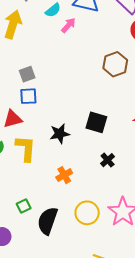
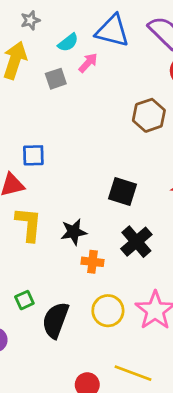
gray square: (27, 74) -> (56, 79), moved
black star: (60, 134) -> (74, 232), moved
black cross: (108, 160) -> (136, 242), size x1.6
orange cross: (64, 175) -> (92, 262), moved, turned 35

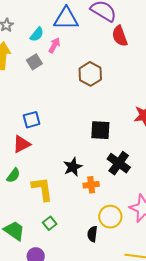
brown hexagon: (149, 115) -> (90, 74), moved
yellow L-shape: (29, 224) -> (42, 189), moved
black semicircle: (56, 320) -> (92, 234), moved, size x0.6

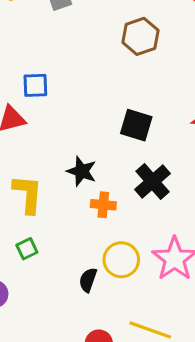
black star: (73, 167) -> (82, 171), turned 30

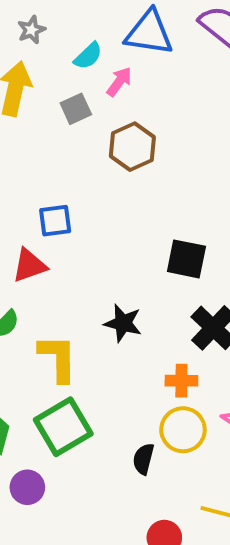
brown hexagon: (140, 36) -> (132, 147), moved
orange cross: (103, 205) -> (181, 381), moved
green square: (27, 249) -> (63, 427), size x2.0

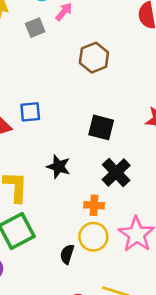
brown hexagon: (132, 147) -> (94, 58), moved
blue square: (55, 221) -> (30, 112), moved

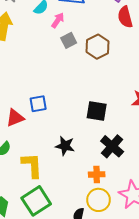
gray square: (35, 28) -> (69, 40), moved
brown hexagon: (94, 58) -> (98, 47), moved

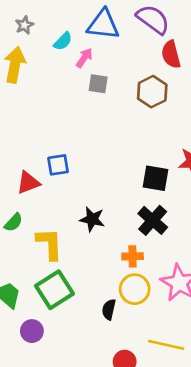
gray square: (69, 40) -> (98, 84), turned 35
brown hexagon: (98, 47) -> (152, 92), moved
black square: (97, 111) -> (156, 178), moved

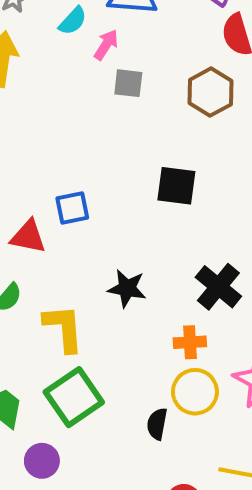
black square: (156, 178) -> (176, 186), moved
red triangle: (28, 183) -> (28, 237), turned 35

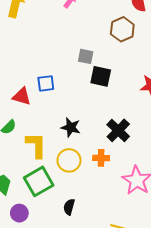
gray square: (128, 83) -> (86, 56), moved
yellow circle: (195, 392) -> (69, 160), moved
black semicircle: (157, 424) -> (69, 207), moved

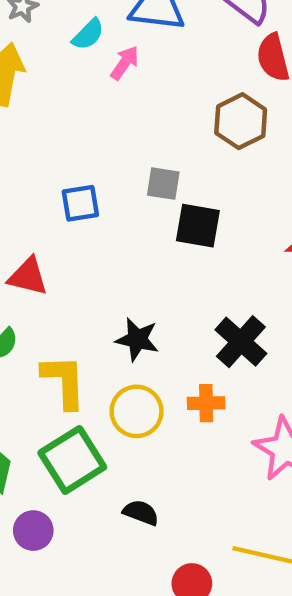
blue square: (46, 83) -> (80, 203), moved
black semicircle: (69, 207) -> (141, 513), turned 98

